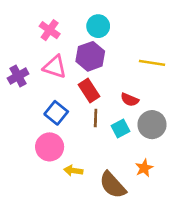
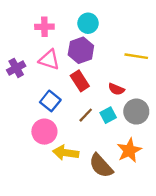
pink cross: (50, 30) -> (44, 27), turned -36
brown line: (96, 118) -> (86, 115), moved, turned 42
orange star: (144, 168) -> (129, 150), size x1.5
yellow arrow: (73, 171) -> (66, 153), size x1.5

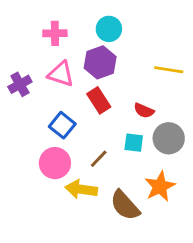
brown line: (86, 115) -> (99, 159), moved
cyan square: (108, 115) -> (134, 143), turned 35

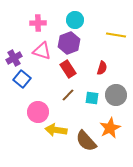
yellow line: (169, 70) -> (116, 35), moved
red semicircle: (144, 111) -> (102, 68), moved, turned -96
blue square: (62, 125) -> (22, 79), moved
brown line: (99, 159) -> (68, 95), moved

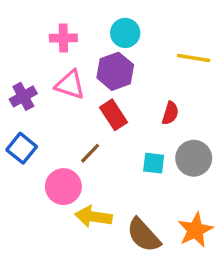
blue square: (22, 79) -> (22, 148), moved
brown line: (68, 95) -> (90, 153), moved
orange star: (110, 128) -> (195, 230), moved

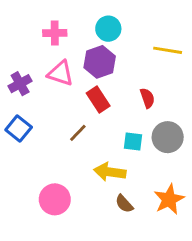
red semicircle: (170, 113) -> (147, 98), turned -36
pink circle: (63, 187) -> (55, 199), moved
yellow arrow: (93, 217) -> (110, 172), moved
brown semicircle: (144, 235) -> (124, 204), size x0.6

